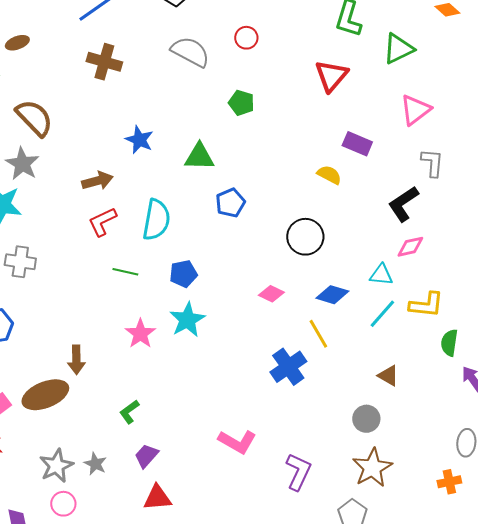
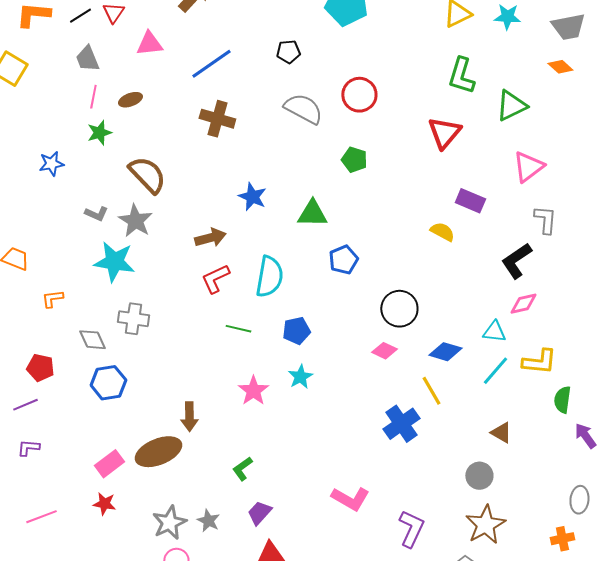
red circle: (246, 38) -> (359, 95), size x1.5
black circle: (305, 237) -> (399, 309), moved
cyan star: (187, 320) -> (300, 377), size x0.7

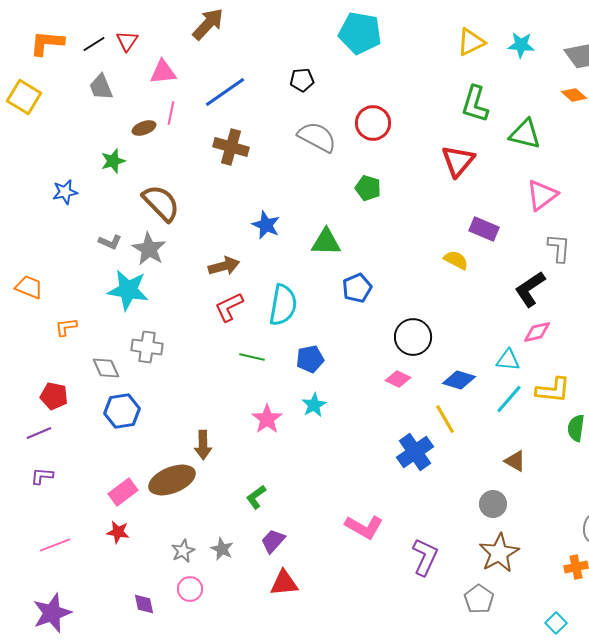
pink line: (93, 97) -> (171, 113), moved
green triangle: (511, 106) -> (525, 134), turned 40
gray star: (169, 523) -> (183, 551), size x0.7

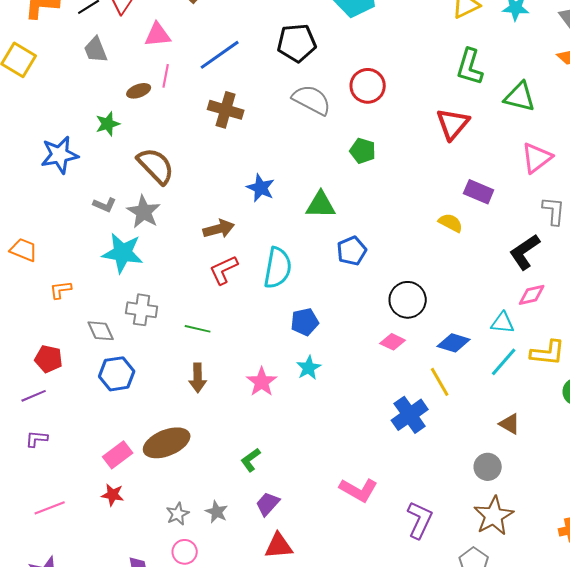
black pentagon: (302, 80) -> (297, 43), size x1.6
blue star: (65, 192) -> (60, 155), size x1.5
green line: (252, 357) -> (198, 329), moved
brown arrow: (203, 445) -> (198, 378), moved

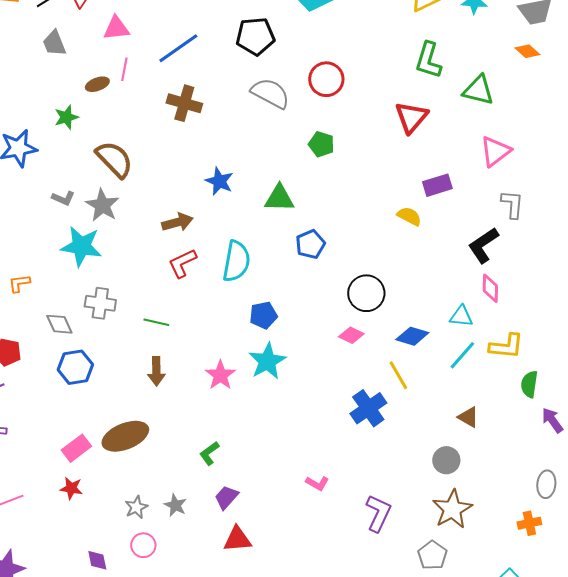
purple rectangle: (479, 192) -> (437, 185), turned -40
pink diamond: (532, 295) -> (490, 288), turned -76
cyan star: (309, 368) -> (267, 361), size x1.5
pink L-shape: (359, 490) -> (317, 483), size x0.6

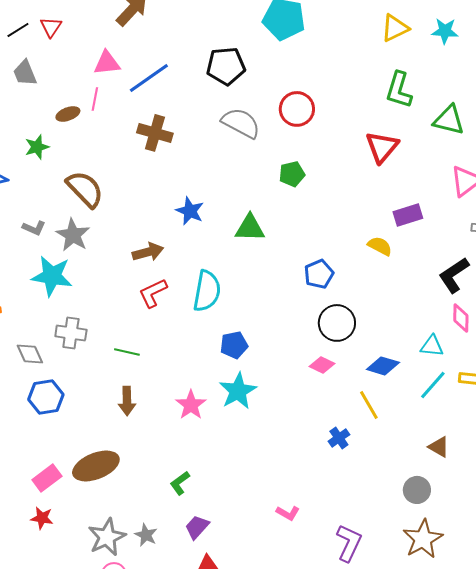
pink triangle: (116, 28) -> (107, 63), moved
green pentagon: (321, 144) -> (292, 174), turned -30
blue pentagon: (310, 244) -> (319, 274), moved
blue cross: (368, 408) -> (339, 438), size x0.6
gray star: (136, 507) -> (107, 537), size x1.6

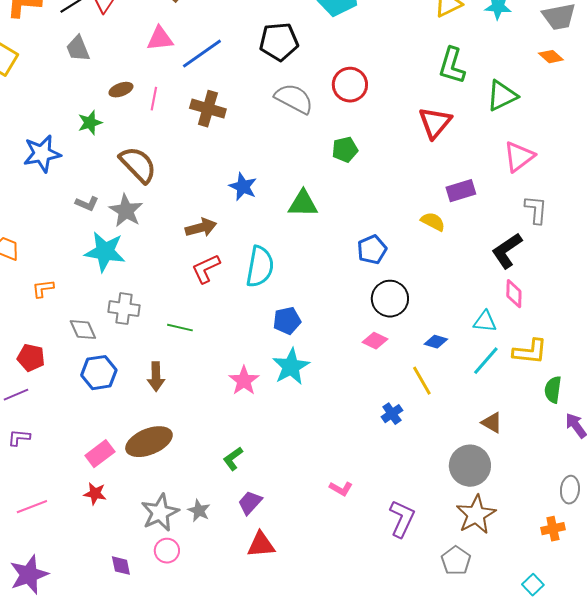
pink line: (95, 99) -> (154, 99), moved
green triangle: (449, 120) -> (502, 96), turned -40
blue diamond: (383, 366) -> (436, 342), size x0.7
brown arrow: (127, 401) -> (156, 377), moved
gray circle: (417, 490) -> (470, 466), size x1.5

